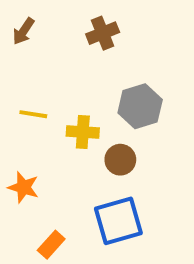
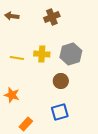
brown arrow: (23, 31) -> (12, 16), turned 64
yellow cross: (83, 132) -> (42, 54), moved
blue square: (118, 221) -> (60, 112), size x0.7

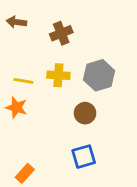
brown cross: (52, 17) -> (61, 33), moved
orange star: (12, 95) -> (16, 108), moved
orange rectangle: (26, 124) -> (25, 173), moved

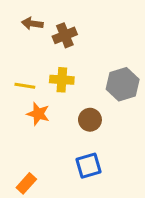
brown arrow: (16, 22) -> (32, 24), moved
gray hexagon: (99, 75) -> (123, 84), moved
orange star: (16, 108) -> (38, 114), moved

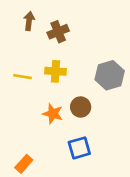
brown arrow: (32, 24) -> (29, 21), turned 90
orange star: (38, 114) -> (53, 114), moved

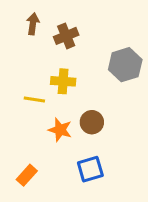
gray hexagon: (110, 75) -> (125, 65), moved
yellow line: (22, 77) -> (34, 99), moved
orange rectangle: (24, 164) -> (27, 175), moved

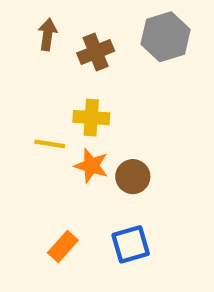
gray hexagon: (125, 65) -> (166, 37), moved
orange star: (60, 130) -> (91, 166), moved
orange rectangle: (27, 175) -> (63, 247), moved

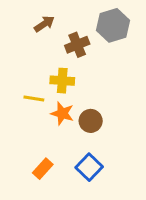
brown arrow: (48, 35) -> (44, 24), moved, turned 48
brown cross: (96, 52) -> (77, 45), moved
blue square: (131, 244) -> (89, 167), turned -30

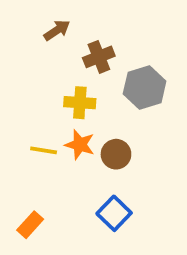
gray hexagon: (113, 25) -> (145, 87), moved
yellow line: (34, 99) -> (44, 150), moved
orange rectangle: (43, 169) -> (30, 225), moved

